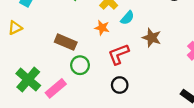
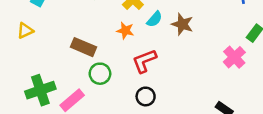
brown star: (152, 38) -> (182, 24), moved
green cross: (28, 80) -> (40, 90), turned 30

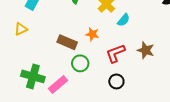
brown star: (182, 24) -> (146, 50), moved
orange star: (125, 31) -> (92, 34), moved
green cross: (40, 90) -> (33, 76), turned 35

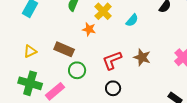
cyan semicircle: (123, 20) -> (132, 20), moved
yellow triangle: (21, 29) -> (30, 51), moved
orange star: (92, 34) -> (89, 29), moved

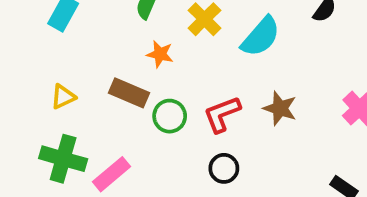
cyan semicircle: (132, 20) -> (261, 37), size x1.6
orange star: (89, 29) -> (160, 54), moved
green circle: (77, 70) -> (170, 116), moved

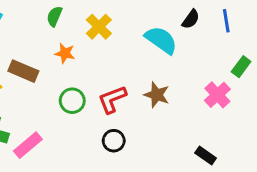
cyan semicircle: (261, 37) -> (161, 40), moved, turned -96
brown rectangle: (129, 93) -> (23, 71), moved

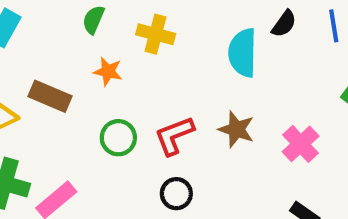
yellow cross: (99, 27) -> (156, 34), turned -30
cyan semicircle: (161, 40) -> (243, 53), turned -124
pink cross: (217, 95) -> (301, 144), moved

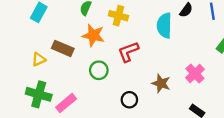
orange star: (108, 71) -> (93, 35), size x1.5
brown star: (236, 129) -> (161, 83), moved
red L-shape: (174, 136) -> (128, 52), moved

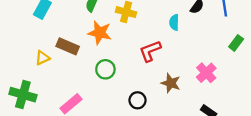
cyan semicircle: (164, 25) -> (174, 22), size x0.6
red L-shape: (128, 52) -> (150, 51), moved
green cross: (39, 94) -> (23, 95), moved

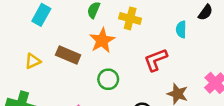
orange star: (100, 33) -> (102, 40), turned 30
yellow triangle: (42, 58) -> (33, 61), moved

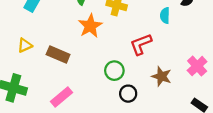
brown rectangle: (68, 55) -> (58, 55), moved
green circle: (108, 79) -> (114, 71), moved

